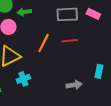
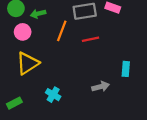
orange line: (44, 43) -> (62, 31), moved
cyan cross: (23, 79) -> (53, 95), moved, turned -32

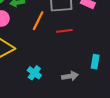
cyan cross: (53, 95) -> (34, 73), moved

